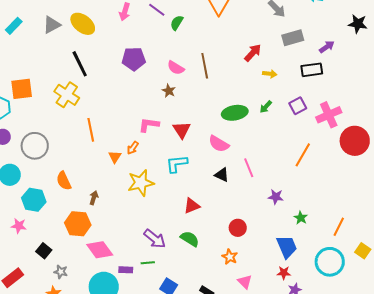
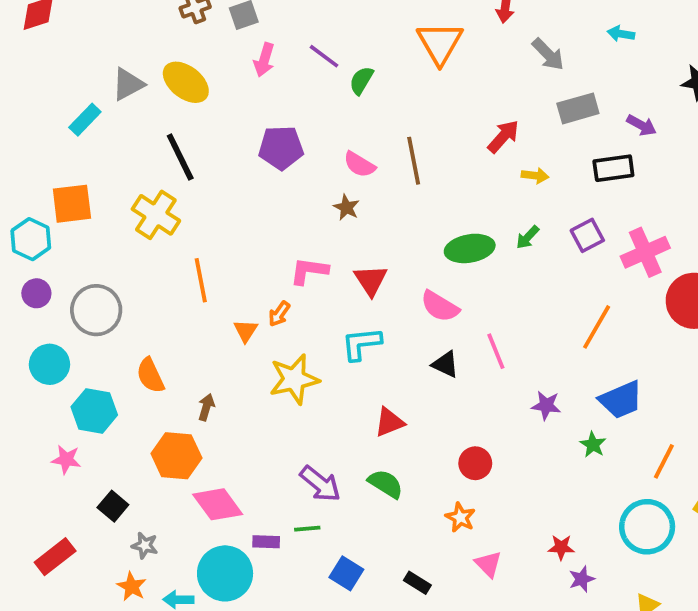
cyan rectangle: (14, 26) -> (85, 120), moved
purple arrow: (327, 47) -> (641, 125), turned 63
blue trapezoid: (287, 247) -> (621, 400), moved, turned 90

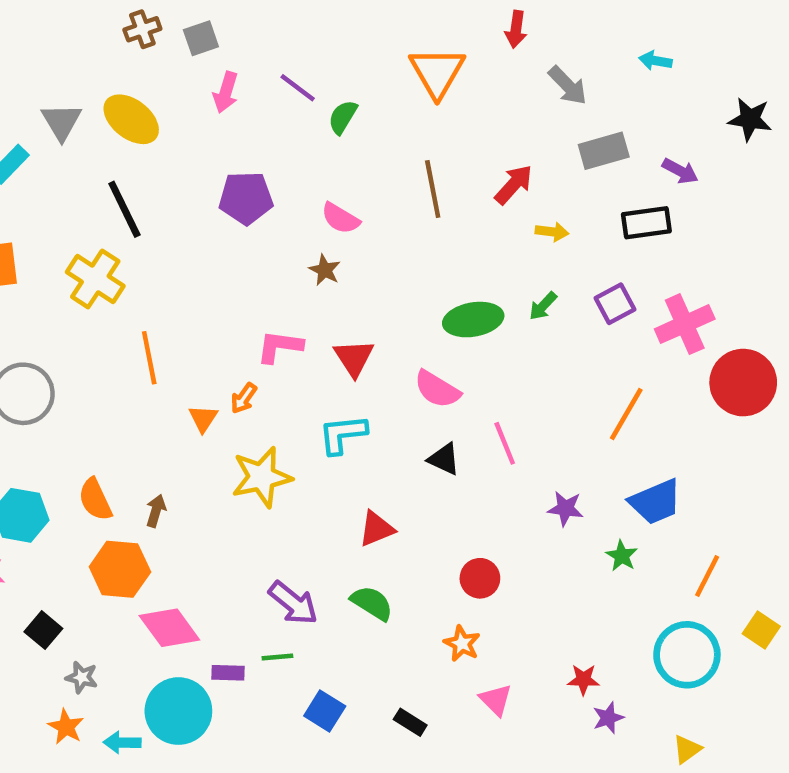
gray triangle: (128, 84) -> (61, 122), turned -33
brown line: (414, 161) -> (433, 189), moved
orange semicircle: (150, 375) -> (95, 500), moved

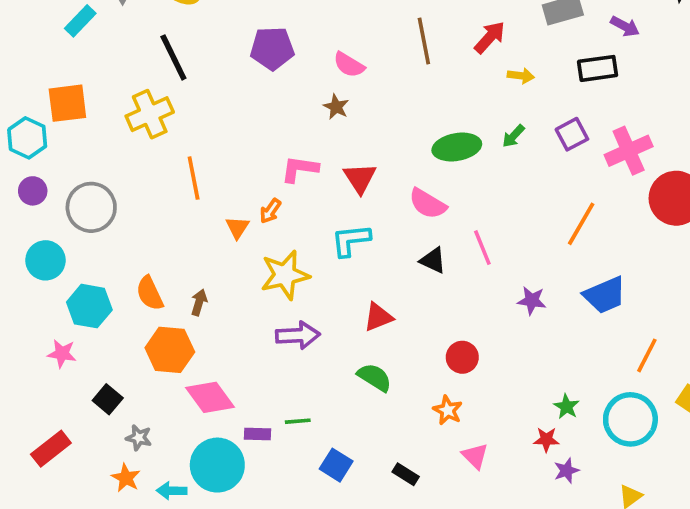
yellow cross: (95, 279) -> (150, 114), turned 33
green star: (622, 556) -> (566, 407), moved
purple arrow: (293, 603) -> (298, 335), moved, turned -42

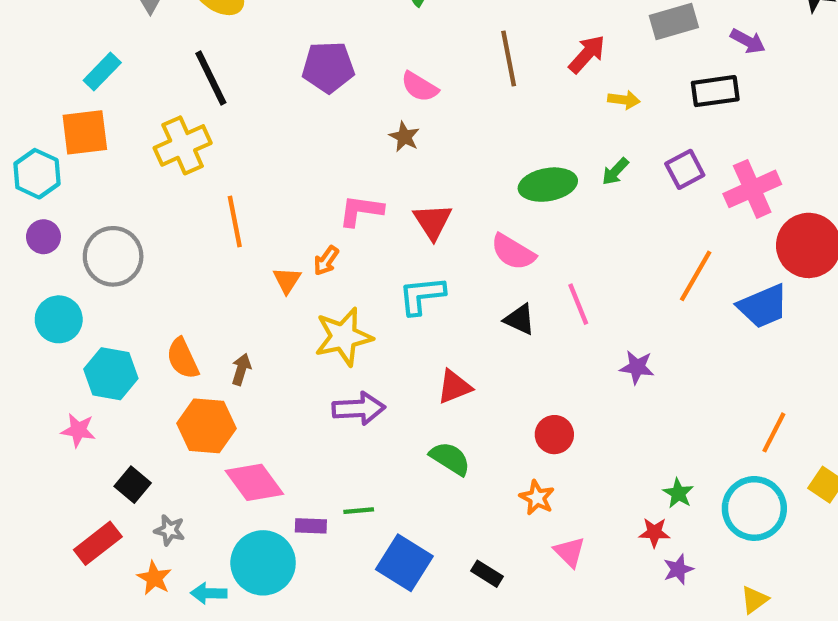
cyan rectangle: (80, 21) -> (102, 72), moved
blue trapezoid: (605, 295) -> (763, 306), moved
red rectangle: (51, 449) -> (98, 543), moved
blue square: (336, 465) -> (404, 563), size x1.4

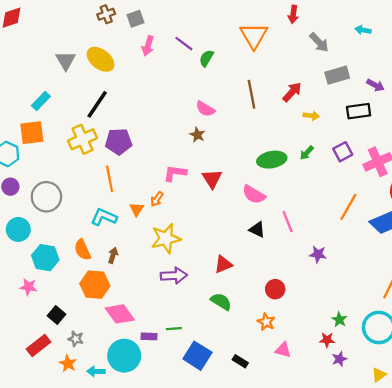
purple pentagon: (328, 67) -> (119, 142), moved
black line: (211, 78) -> (97, 104), turned 60
cyan L-shape: (422, 295) -> (104, 217), moved, turned 30
pink triangle: (570, 552) -> (283, 350), turned -30

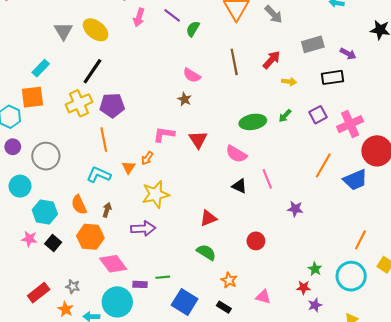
gray arrow: (319, 42) -> (274, 14), moved
purple arrow: (174, 276) -> (143, 229), moved
black square: (57, 315) -> (53, 243), moved
orange star: (266, 322) -> (229, 280), moved

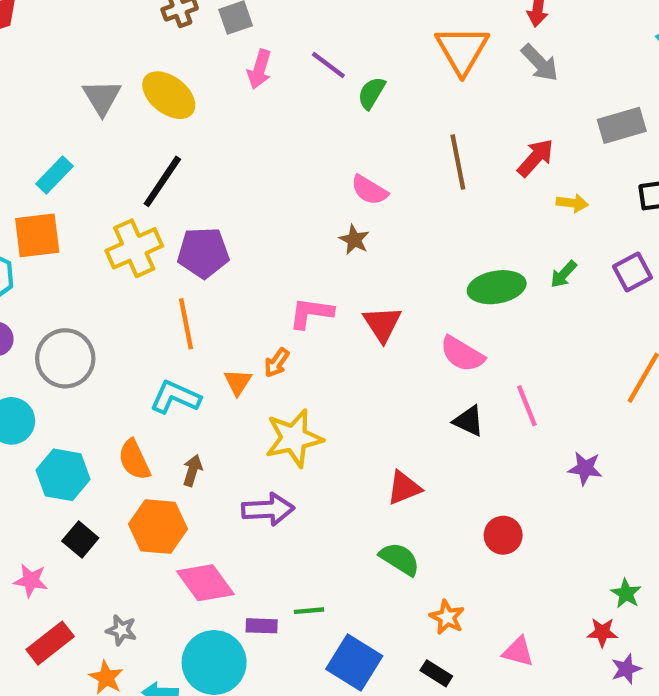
pink star: (29, 239) -> (31, 581), moved

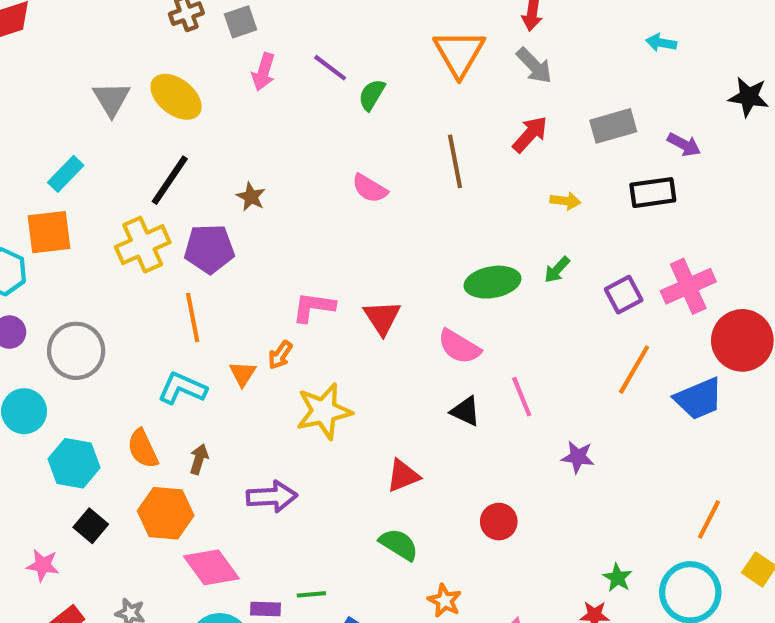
red arrow: (535, 158) -> (530, 134), moved
brown star: (354, 240) -> (251, 197), moved
purple square: (633, 272) -> (624, 295), moved
yellow star: (294, 438) -> (324, 411), moved

